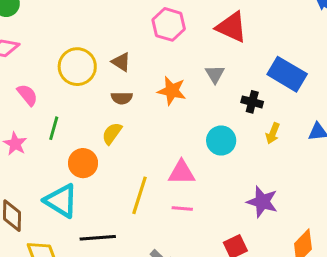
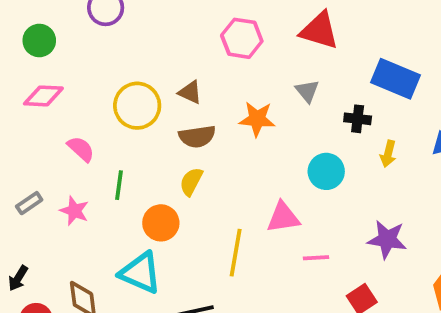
brown semicircle: (122, 98) -> (197, 136), size x1.4
pink line: (182, 209) -> (316, 258), moved

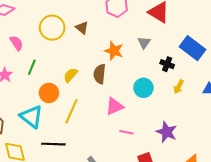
brown semicircle: (197, 136) -> (100, 74), moved, turned 90
pink triangle: (283, 217) -> (114, 106), turned -30
yellow line: (236, 253) -> (71, 111), moved

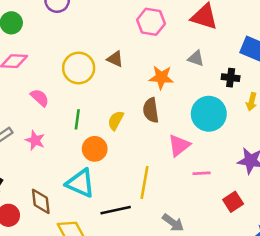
gray triangle: (144, 43) -> (196, 58), turned -32
green line: (32, 67) -> (77, 119), moved
cyan circle: (143, 88) -> (209, 114), size x1.4
yellow line: (71, 111) -> (145, 182), moved

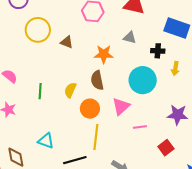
yellow circle: (79, 68) -> (38, 30), moved
orange circle: (95, 149) -> (90, 109), moved
cyan triangle: (80, 183) -> (46, 141), size x0.7

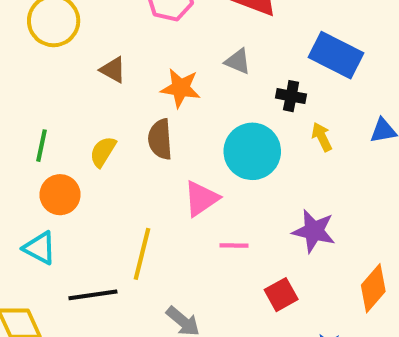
brown triangle: (67, 42) -> (113, 70), moved
yellow arrow: (175, 69) -> (322, 137), turned 136
orange circle: (90, 109) -> (60, 195), moved

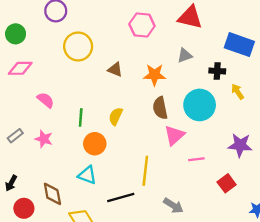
gray triangle: (238, 61) -> (185, 55), turned -35
brown semicircle: (160, 139) -> (160, 108), moved

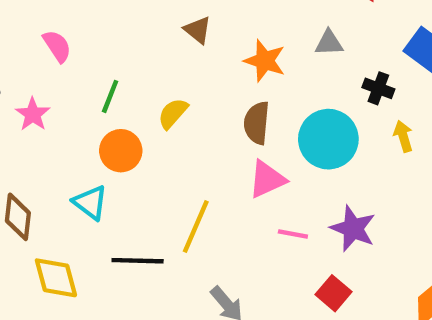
purple star: (240, 145) -> (353, 229), moved
red square: (227, 183) -> (334, 293), turned -30

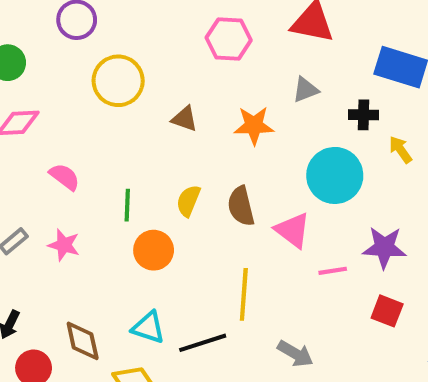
brown semicircle: (257, 123) -> (241, 206), moved
pink triangle: (267, 179) -> (293, 230), turned -39
cyan triangle: (90, 203) -> (148, 327), moved

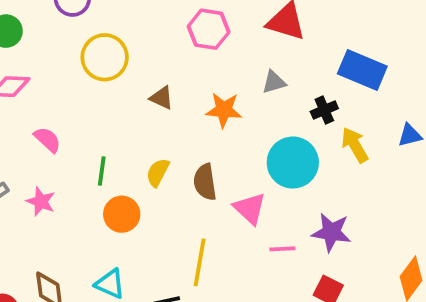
black cross: (364, 115) -> (324, 110), turned -30
yellow arrow: (401, 150) -> (355, 145), size x1.4

